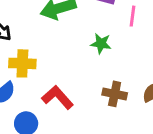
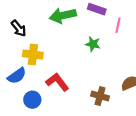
brown cross: (115, 94) -> (100, 96), moved

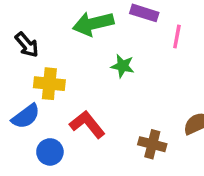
green star: (93, 44) -> (123, 66), moved

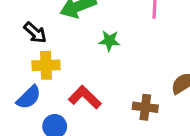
black arrow: (27, 45) -> (35, 33), moved

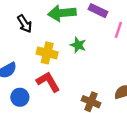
yellow cross: (46, 65) -> (47, 53), moved

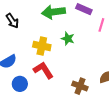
black arrow: (25, 24) -> (12, 21), moved

